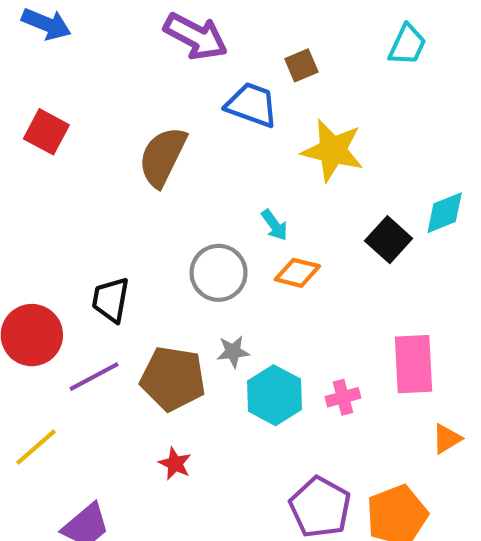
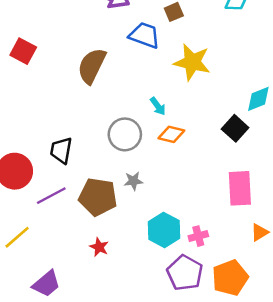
black square: (389, 240) -> (235, 128), moved
cyan hexagon: (275, 395) -> (164, 230), moved
pink cross: (343, 397) -> (198, 236), moved

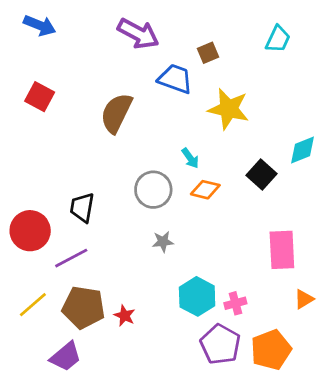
black square: (235, 128) -> (261, 175), moved
brown pentagon: (98, 197) -> (83, 307), moved

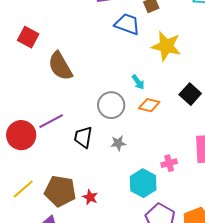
brown semicircle: (116, 113) -> (60, 66), moved, turned -56
black trapezoid: (82, 207) -> (83, 137), moved
purple line: (71, 258) -> (51, 121), moved
pink cross: (235, 303) -> (169, 163), moved

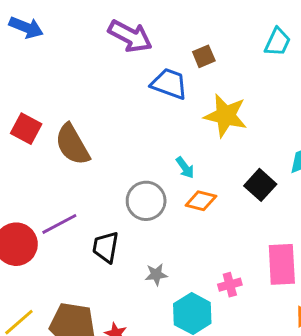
red square: (28, 37) -> (26, 129), moved
gray star: (118, 143) -> (156, 275), moved

